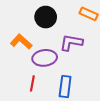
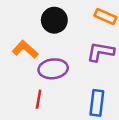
purple L-shape: (71, 43) -> (101, 52), moved
blue rectangle: (65, 87) -> (97, 103), moved

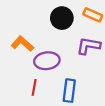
black circle: (54, 20) -> (62, 18), moved
blue rectangle: (97, 103) -> (69, 91), moved

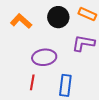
orange L-shape: (22, 44) -> (21, 21), moved

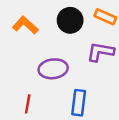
red line: (32, 82) -> (28, 104), moved

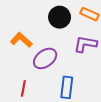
orange L-shape: (25, 25) -> (21, 40), moved
purple ellipse: (53, 69) -> (45, 58), turned -30

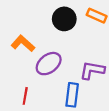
purple L-shape: (85, 44) -> (92, 70), moved

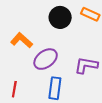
blue rectangle: (72, 95) -> (55, 88), moved
red line: (25, 96) -> (14, 89), moved

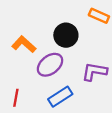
black circle: (60, 17) -> (66, 35), moved
blue rectangle: (55, 88) -> (60, 97), turned 50

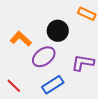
red line: (16, 98) -> (14, 86), turned -56

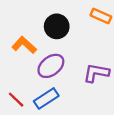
black circle: (58, 31) -> (57, 26), moved
blue rectangle: (53, 85) -> (46, 98), moved

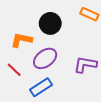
orange L-shape: (24, 45) -> (21, 40), turned -30
red line: (16, 100) -> (14, 70), moved

